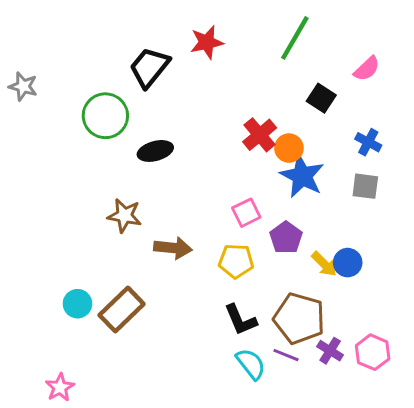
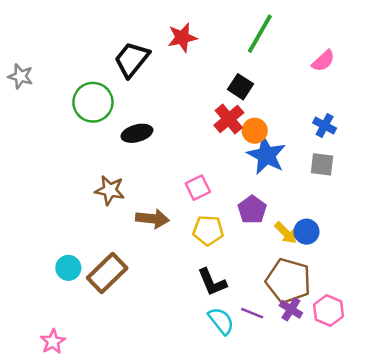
black square: (321, 98) -> (240, 87), moved
pink square: (246, 213) -> (198, 188), moved
brown pentagon: (299, 318) -> (288, 281), moved

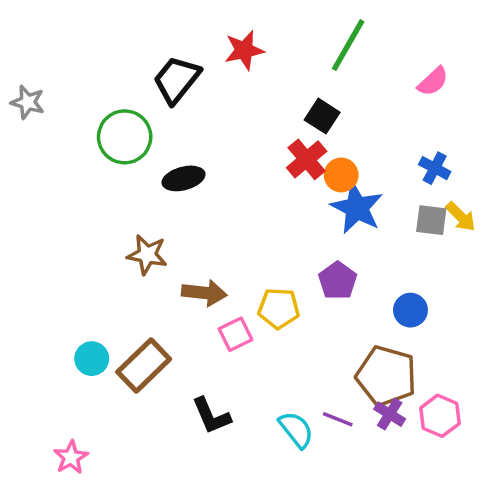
pink square: (198, 188) -> (235, 334), moved
yellow arrow: (286, 233) -> (461, 217), moved
black L-shape: (212, 282) -> (211, 416), moved

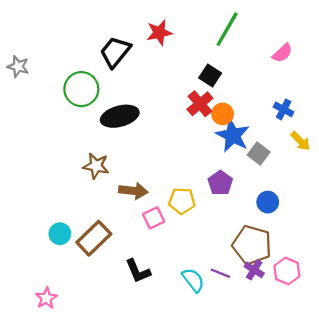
black ellipse: (184, 178) -> (120, 116), size x1.4
gray square: (431, 220) -> (259, 153), moved, turned 30

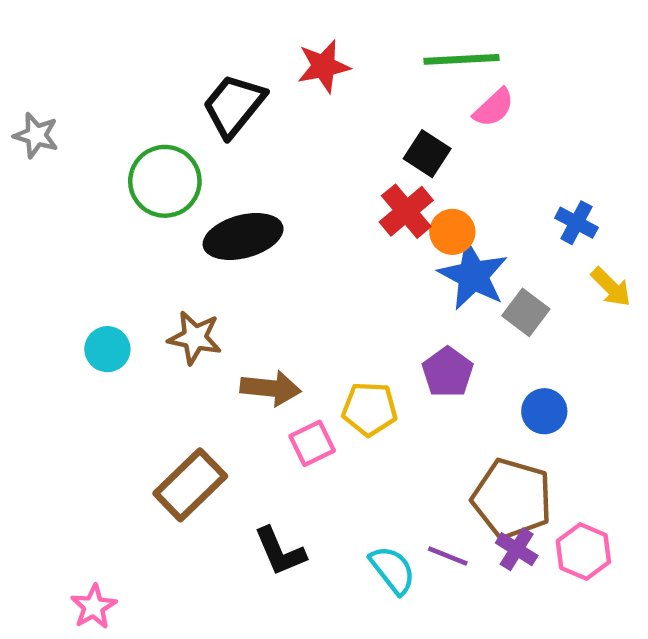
green line: (227, 29) -> (462, 59), turned 57
pink semicircle: (282, 53) -> (494, 108), moved
cyan circle: (60, 234) -> (107, 349), moved

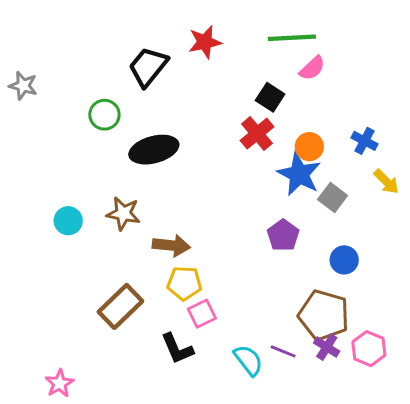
green circle: (165, 181) -> (104, 115), size x0.7
orange circle: (452, 232) -> (309, 147), moved
yellow pentagon: (370, 409) -> (184, 283), moved
pink square: (312, 443) -> (202, 314), moved

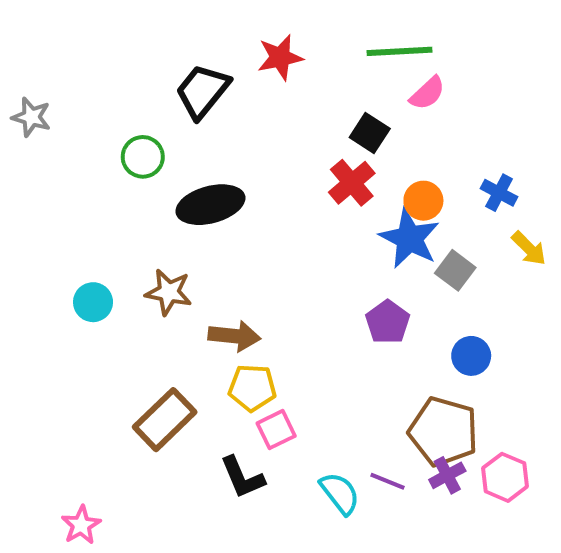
purple cross: (327, 347) -> (447, 475), turned 30

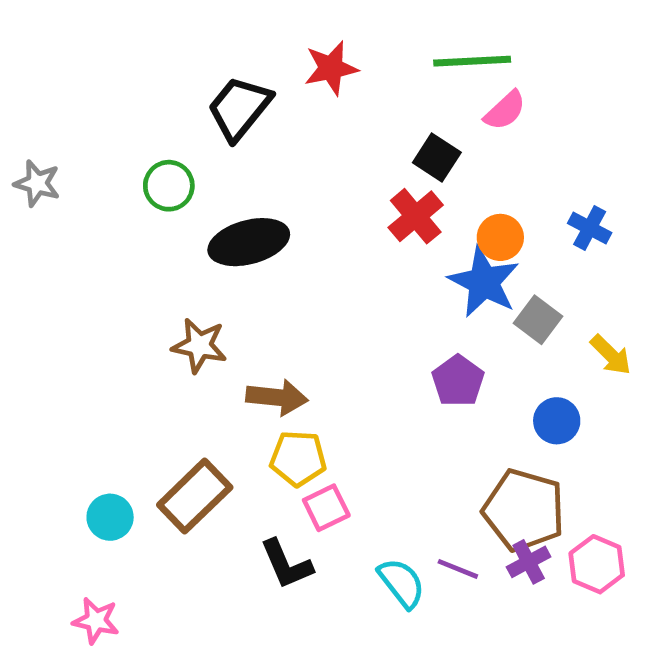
gray star: (31, 117) -> (37, 183), moved
yellow arrow: (529, 248) -> (611, 355), moved
cyan circle: (93, 302) -> (110, 517), moved
pink star: (81, 525) -> (96, 621), turned -30

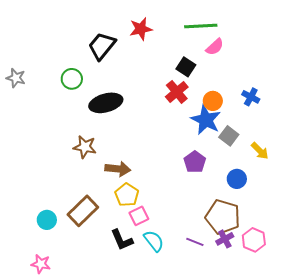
yellow pentagon: (298, 458) -> (127, 195), turned 30
cyan semicircle: (402, 583) -> (154, 241), moved

